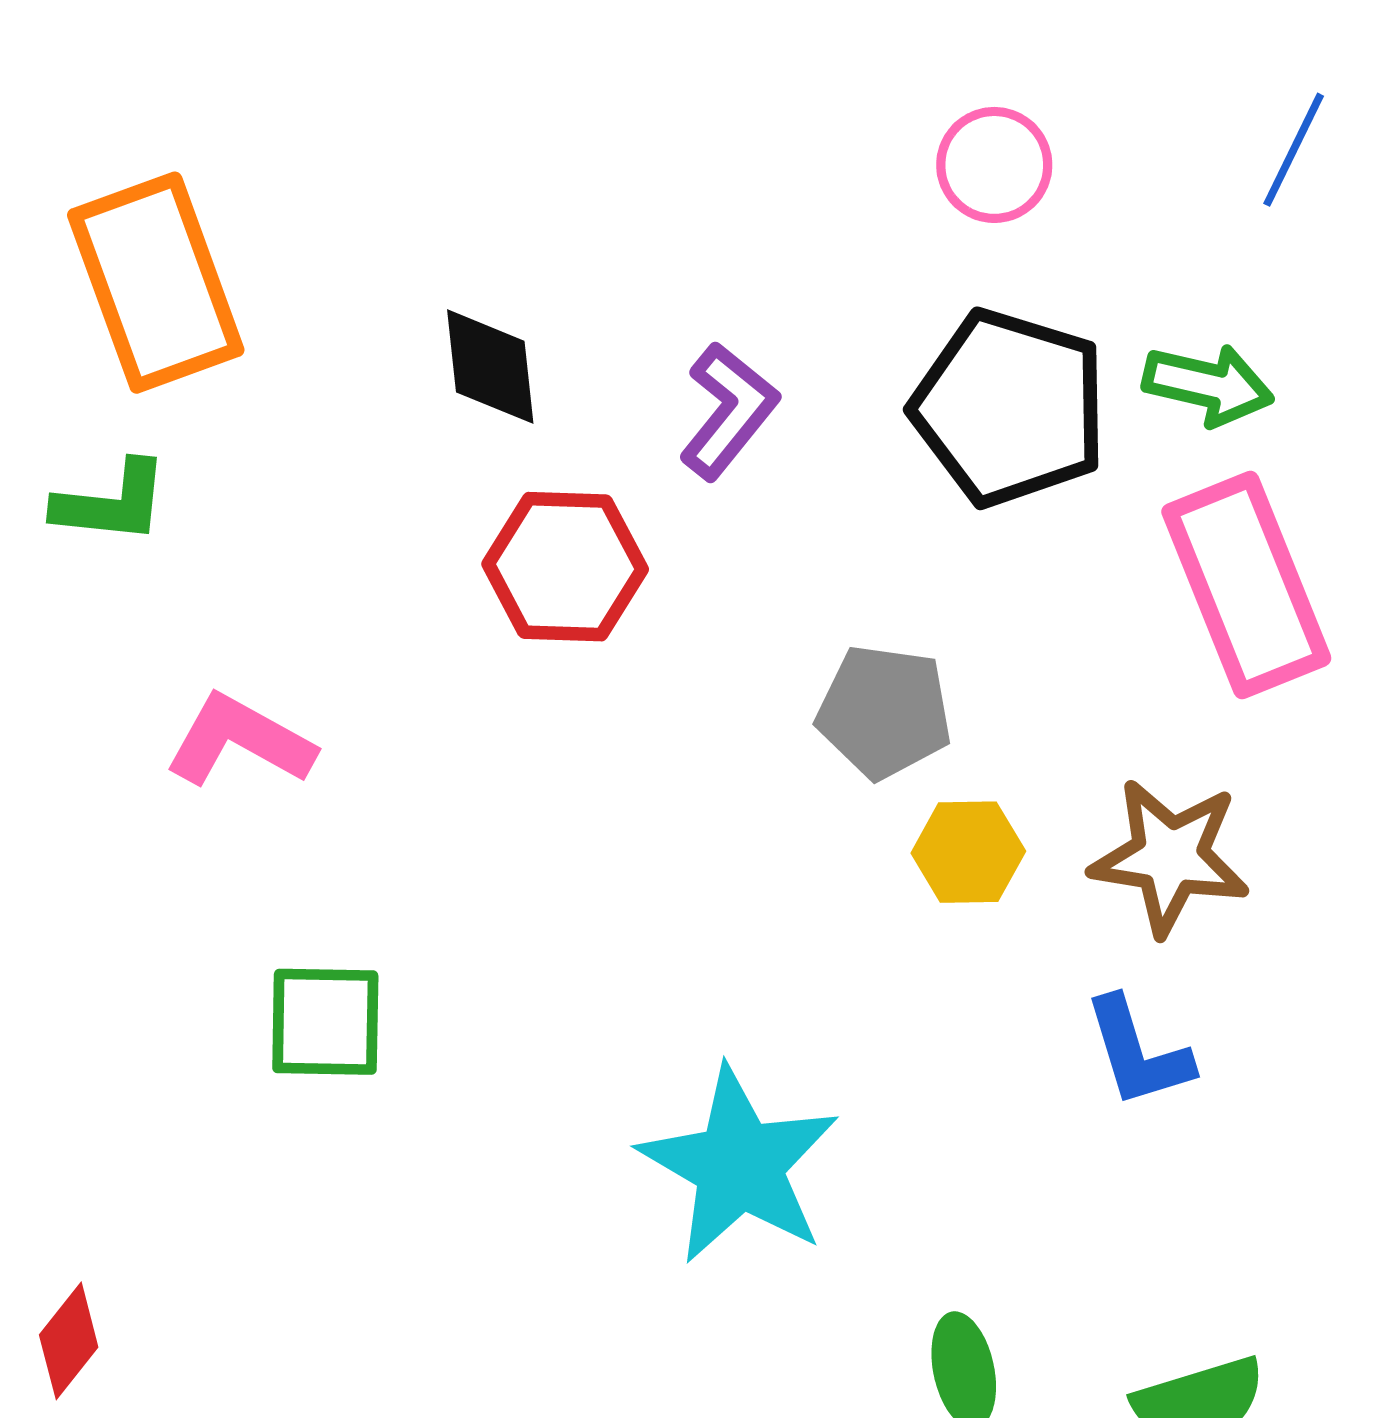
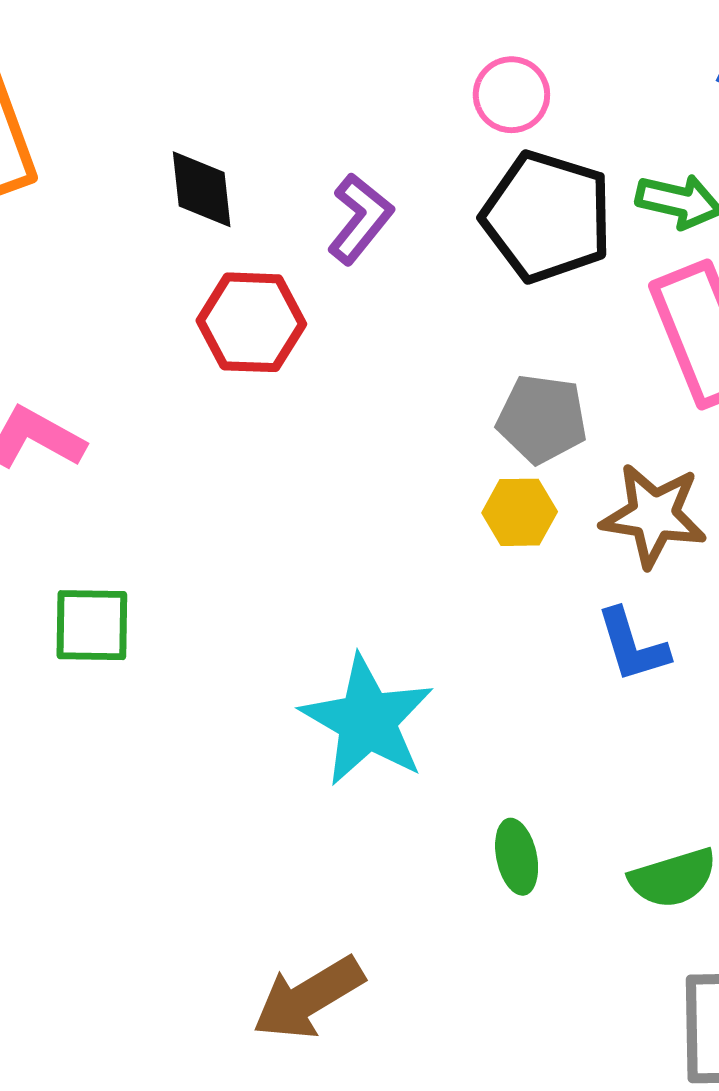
pink circle: (994, 165) -> (511, 95), moved
gray pentagon: (884, 712) -> (542, 419), moved

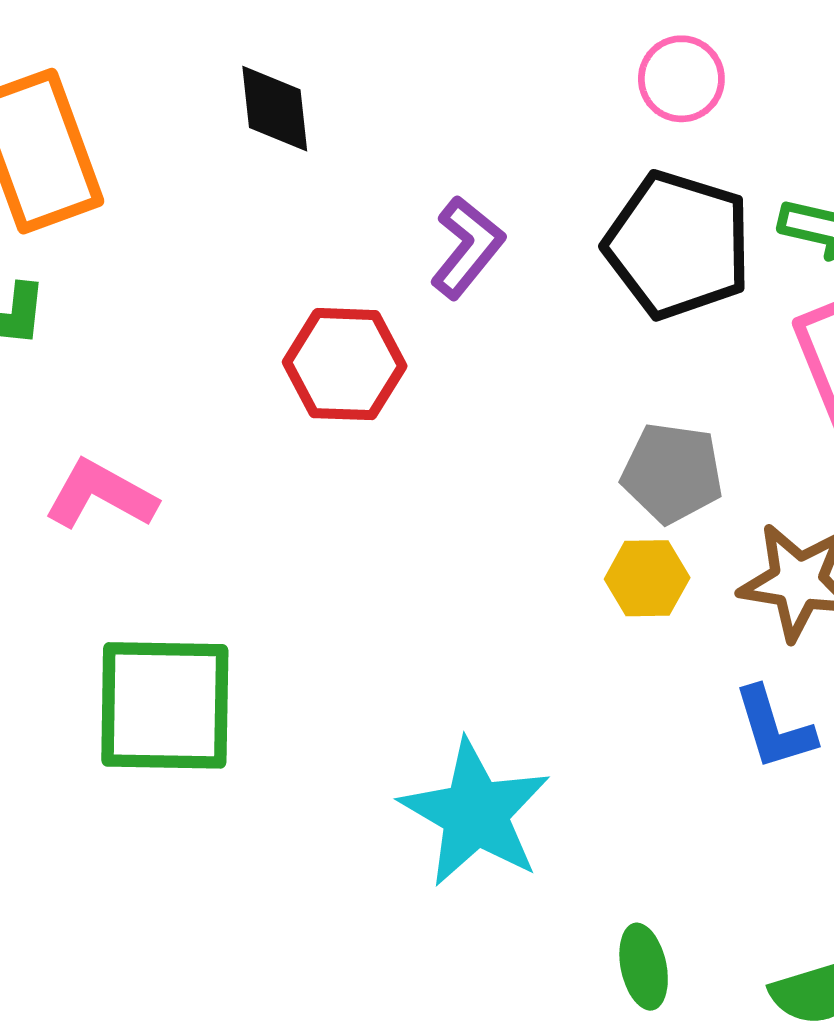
pink circle: (511, 95) -> (681, 79), moved
black diamond: (202, 189) -> (275, 109), moved
green square: (92, 625) -> (165, 705), size x1.6

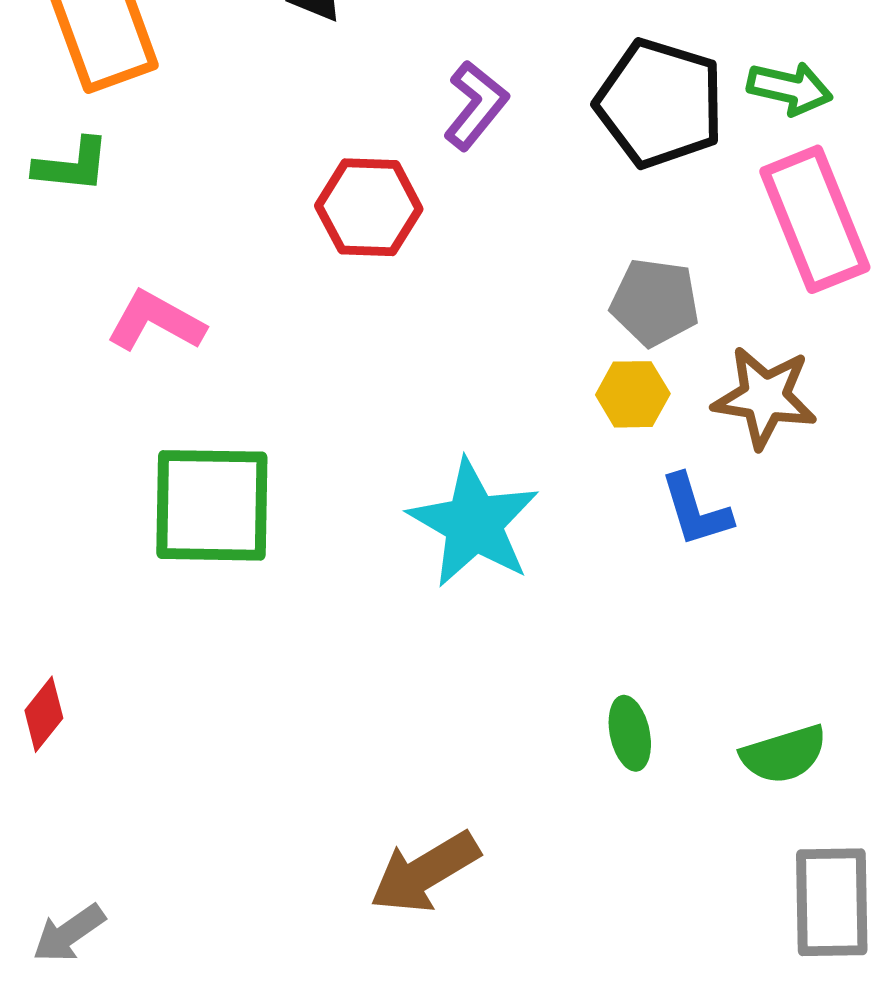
blue L-shape: (774, 728) -> (696, 510), moved
cyan star: (475, 813) -> (474, 523), moved

